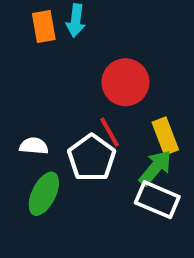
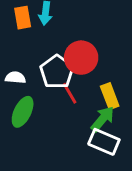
white semicircle: (34, 146) -> (15, 78), moved
white pentagon: (92, 158) -> (57, 72), moved
green ellipse: (44, 194) -> (23, 112), moved

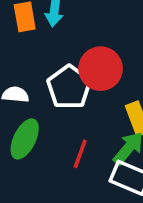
red line: (70, 93) -> (80, 154), moved, turned 50

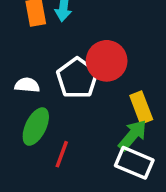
red line: (80, 154) -> (62, 154), moved

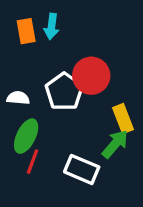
red line: (62, 154) -> (32, 162), moved
white rectangle: (134, 163) -> (82, 169), moved

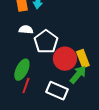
red circle: (91, 76) -> (65, 59), moved
white semicircle: (18, 98) -> (26, 30), moved

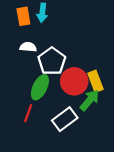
green ellipse: (22, 70) -> (40, 87), moved
white rectangle: (57, 91) -> (65, 119), turned -60

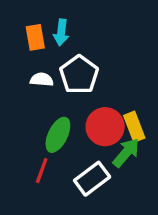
white pentagon: (52, 61) -> (79, 75), moved

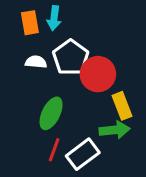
red circle: (105, 127) -> (98, 74), moved
green arrow: (126, 153) -> (115, 130), turned 44
red line: (42, 171) -> (54, 150), moved

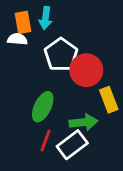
white semicircle: (36, 62) -> (17, 39), moved
green arrow: (115, 130) -> (83, 122), moved

